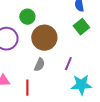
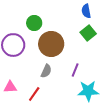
red line: (27, 88) -> (34, 94), turned 35

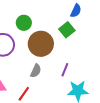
blue semicircle: (86, 11) -> (76, 11), turned -144
green square: (88, 33) -> (67, 30), moved

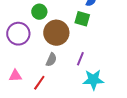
green square: (67, 30) -> (82, 19), turned -35

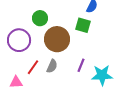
cyan star: (93, 80) -> (102, 75), moved
red line: (39, 83) -> (33, 67), moved

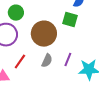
green circle: (40, 18) -> (16, 13), moved
gray semicircle: (52, 66) -> (47, 61), moved

